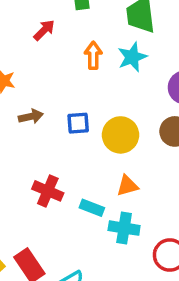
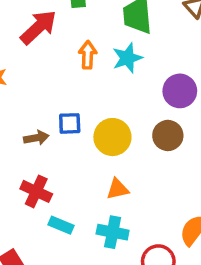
red arrow: (44, 30) -> (38, 27), size x1.6
brown arrow: (31, 116) -> (36, 138), moved
cyan rectangle: (92, 208) -> (61, 225), moved

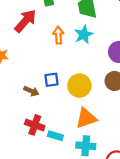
brown arrow: (36, 138) -> (31, 91), turned 40
orange triangle: (118, 189) -> (86, 118), size x1.5
cyan rectangle: (61, 225) -> (55, 136), moved

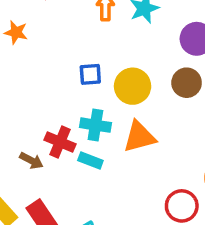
brown arrow: (31, 91) -> (31, 161), moved
cyan cross: (86, 146) -> (95, 125), moved

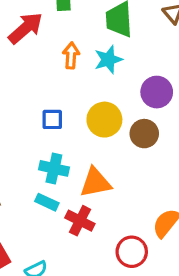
yellow circle: (133, 86) -> (104, 120), moved
red cross: (60, 142) -> (80, 221), moved

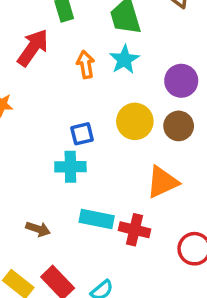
cyan cross: (54, 168) -> (70, 167), moved
orange triangle: (95, 183) -> (162, 182), moved
cyan rectangle: (47, 202) -> (97, 219), size x1.4

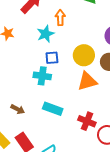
cyan star: (124, 60) -> (46, 34), moved
orange triangle: (162, 182) -> (87, 81), moved
red cross: (134, 230) -> (87, 121), moved

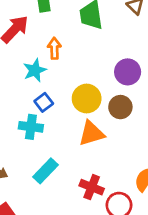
blue square: (52, 58) -> (44, 102), turned -32
cyan rectangle: (53, 109) -> (46, 171), turned -66

